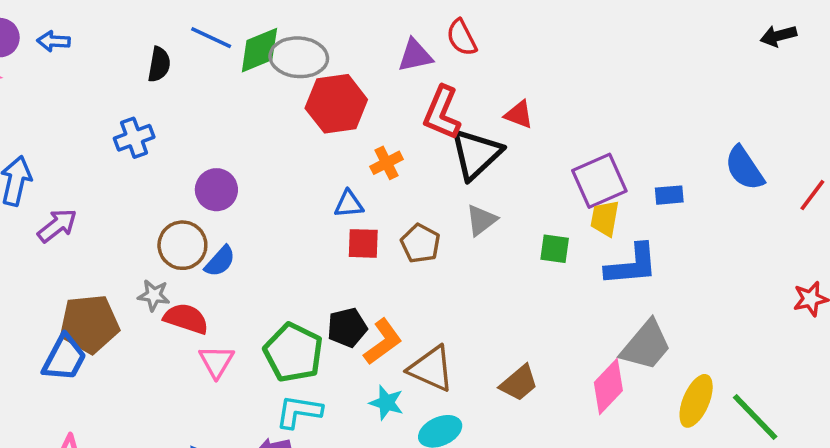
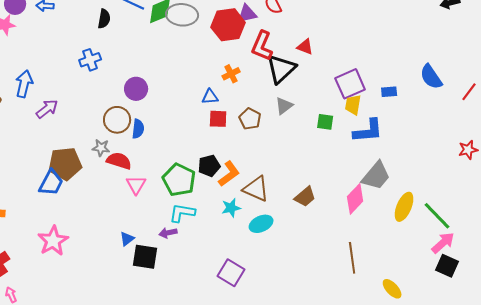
red hexagon: (336, 104) -> (228, 25), moved
blue semicircle: (220, 261) -> (138, 129), turned -36
cyan star: (386, 403) -> (231, 208), turned -30

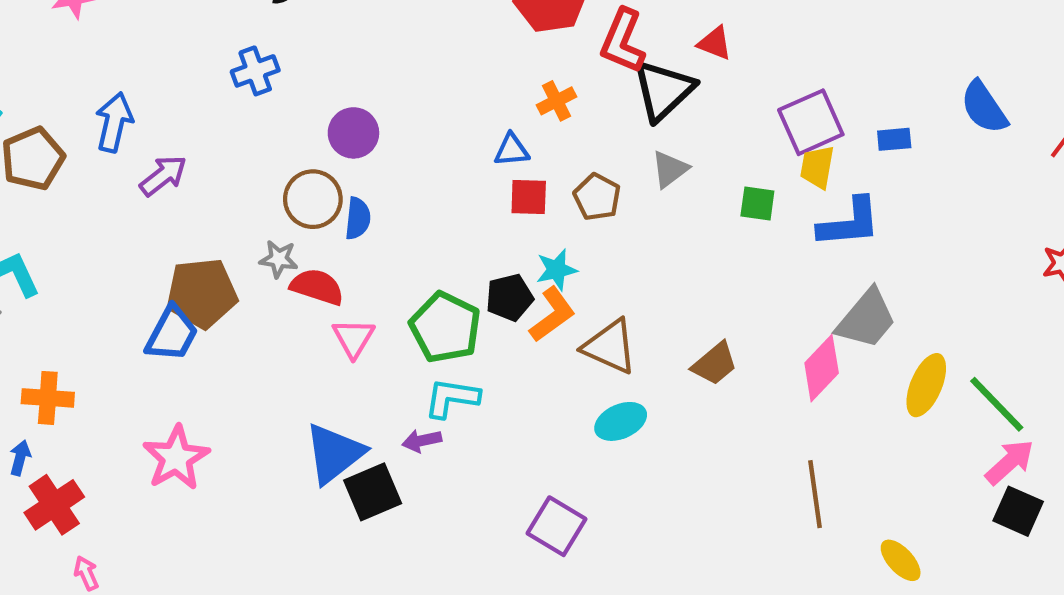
cyan star: (231, 208) -> (556, 270), moved
blue triangle: (127, 239) -> (334, 453), size x2.0
black square: (145, 257) -> (373, 492), turned -32

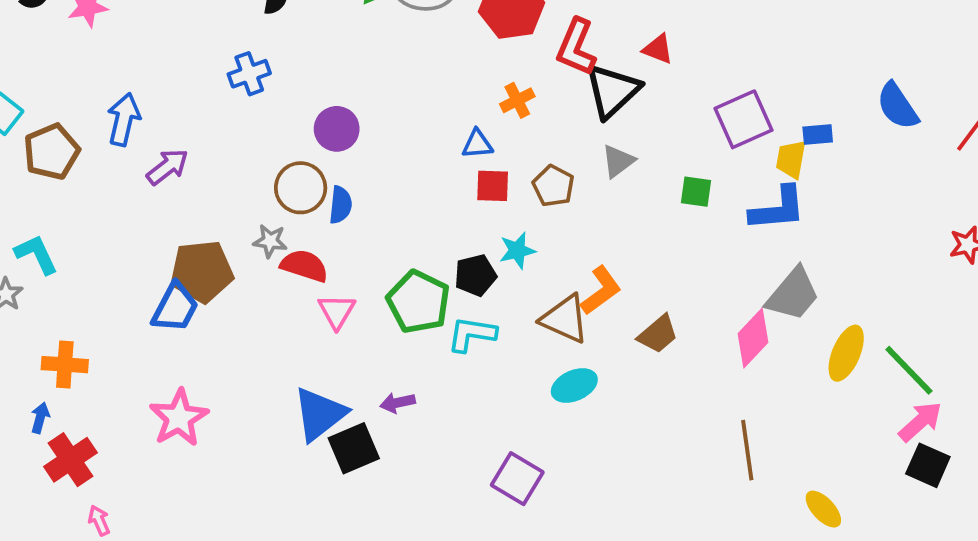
yellow trapezoid: (817, 167) -> (791, 159), moved
orange L-shape: (552, 315) -> (601, 290), moved
cyan L-shape: (452, 398) -> (472, 334), moved

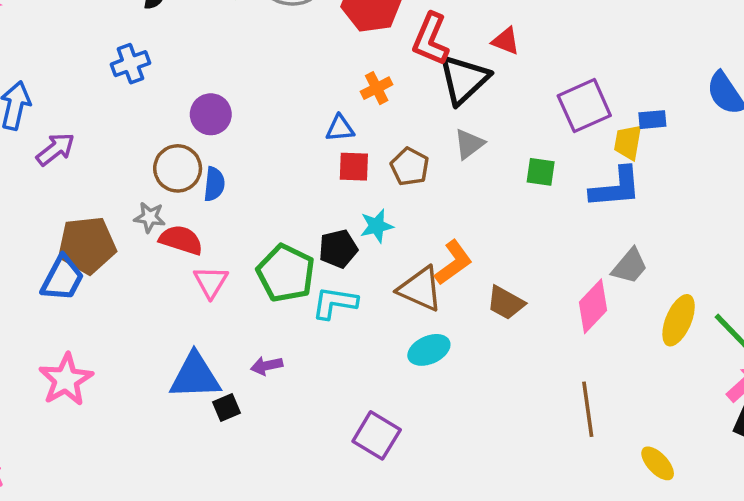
gray trapezoid: (793, 294) -> (630, 266), size x0.7
brown trapezoid: (658, 334) -> (506, 303), turned 69
blue triangle: (320, 414) -> (195, 376), turned 36
black square: (354, 448) -> (226, 408), size x0.6

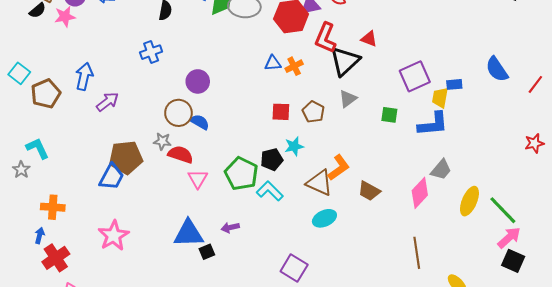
blue triangle: (340, 128) -> (273, 63), moved
blue semicircle: (214, 184) -> (200, 122), turned -66
cyan L-shape: (335, 303) -> (270, 191), turned 36

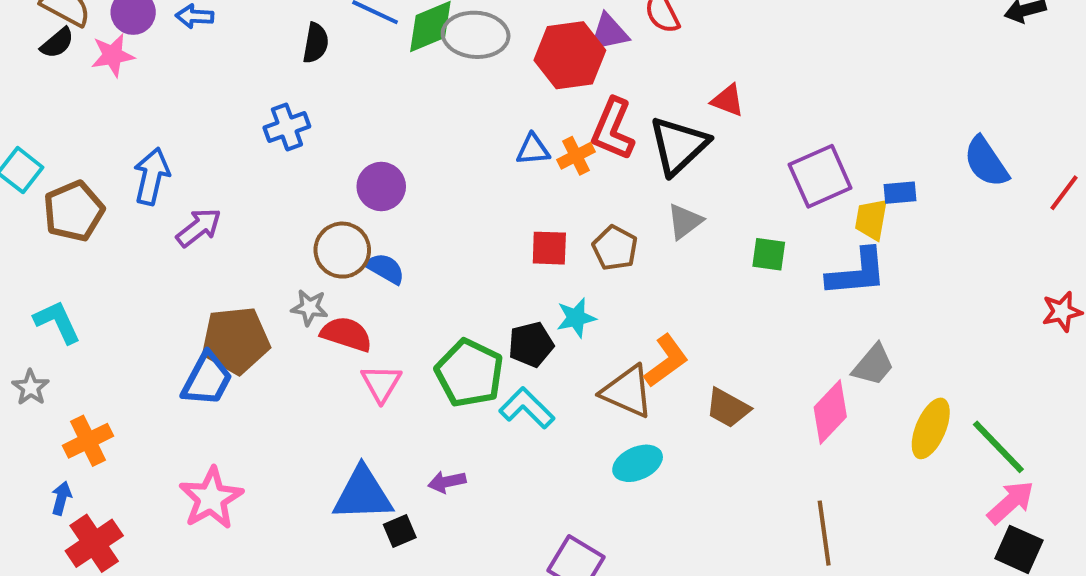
red L-shape: (325, 38) -> (613, 129), moved
gray star: (21, 170) -> (31, 387), moved
orange cross: (53, 207) -> (88, 441), turned -30

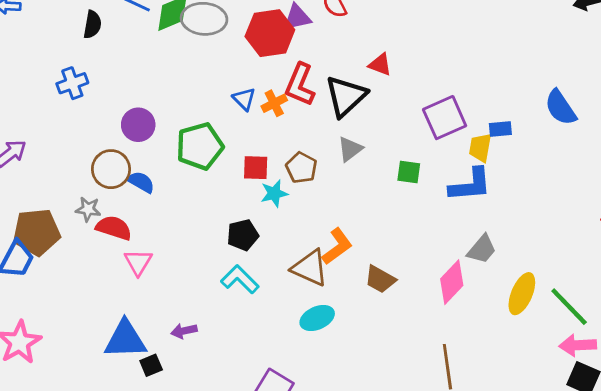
blue triangle: (533, 150) -> (244, 99), turned 50
cyan star: (576, 318) -> (274, 193), moved
green pentagon: (469, 373) -> (200, 146), moved, turned 30
pink arrow: (1011, 502) -> (578, 345), turned -141

